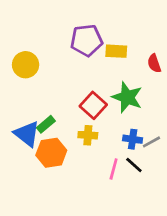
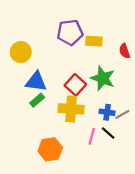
blue triangle: (27, 134) -> (36, 82), moved, turned -30
yellow cross: (88, 135) -> (71, 109), size x1.6
orange hexagon: (51, 153) -> (50, 149), moved

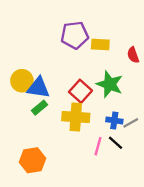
yellow circle: (21, 52) -> (22, 81), moved
orange hexagon: (50, 149) -> (32, 160), moved

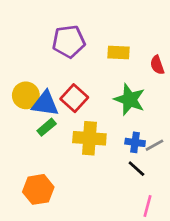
purple pentagon: (75, 35) -> (69, 41), moved
red square: (80, 91) -> (74, 98), moved
pink line: (98, 146) -> (148, 206), moved

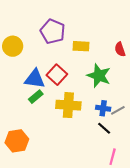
purple pentagon: (69, 41) -> (53, 31), turned 30
yellow rectangle: (118, 53) -> (81, 46), moved
yellow circle: (26, 95) -> (13, 46), moved
orange hexagon: (38, 189) -> (17, 141), moved

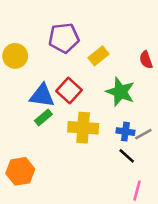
purple pentagon: (53, 31) -> (64, 38), turned -30
yellow rectangle: (81, 46) -> (99, 56), turned -42

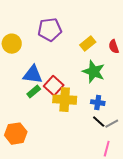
yellow rectangle: (99, 56) -> (88, 44), moved
red square: (69, 91) -> (54, 86), moved
gray line: (143, 134) -> (112, 124), moved

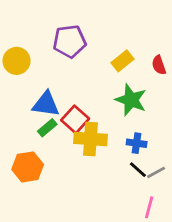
orange hexagon: (16, 134) -> (28, 167), moved

